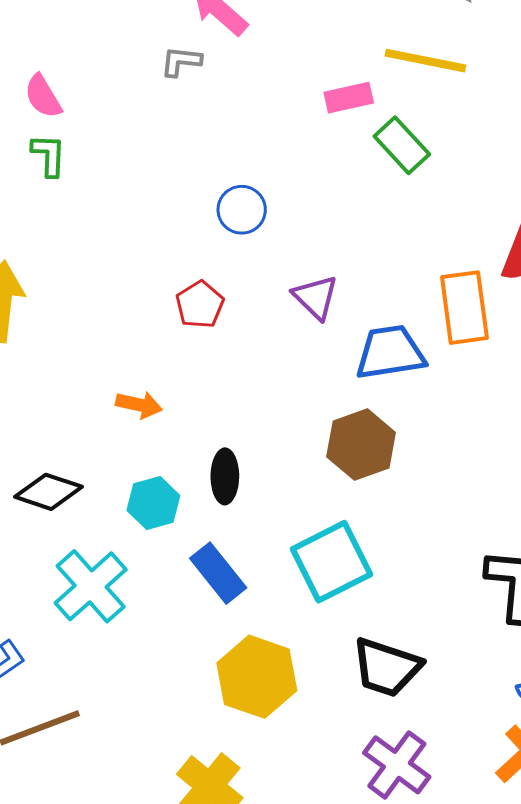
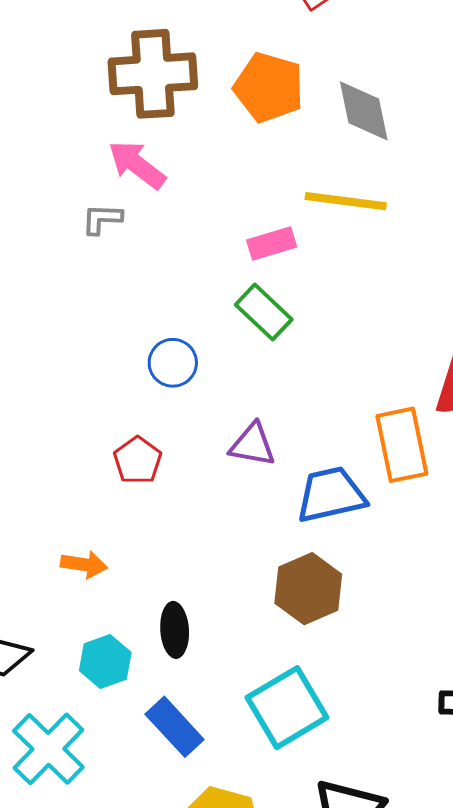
green rectangle: (402, 145) -> (264, 312), moved
purple triangle: (315, 297) -> (252, 445), turned -30

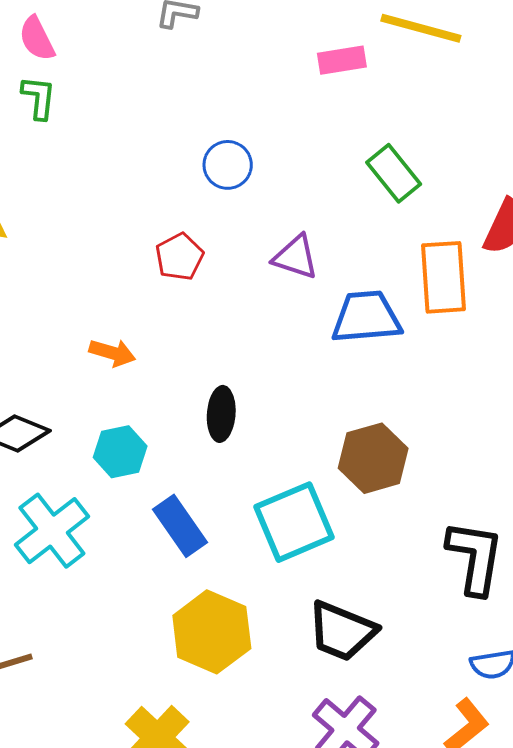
green rectangle: (264, 312) -> (394, 173), moved
brown hexagon: (308, 589) -> (373, 458), moved
black ellipse: (175, 630) -> (221, 414), moved

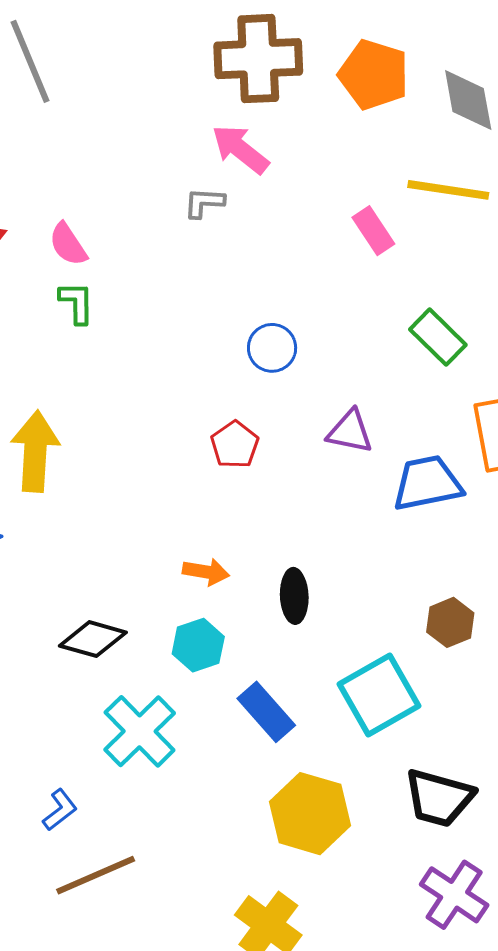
pink rectangle: (342, 60) -> (373, 231), turned 72
orange arrow: (112, 353) -> (206, 572), moved
brown hexagon: (373, 458) -> (450, 622), size x0.7

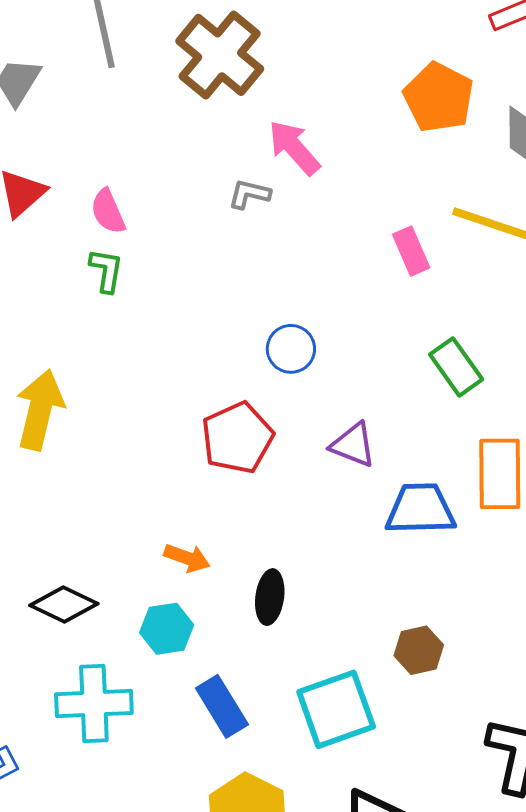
brown cross: (258, 59) -> (220, 55), moved, turned 32
red pentagon: (235, 445) -> (237, 438), size x1.5
cyan cross: (140, 731) -> (94, 704), turned 32

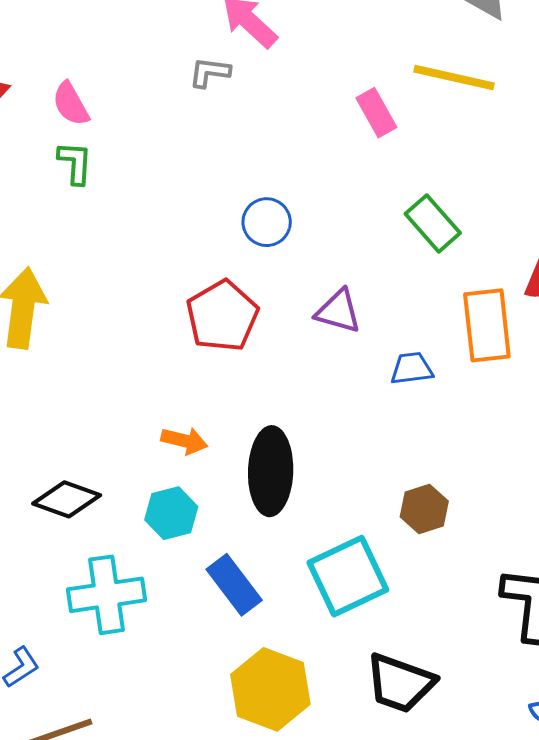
blue trapezoid: (420, 509) -> (412, 368), size x0.6
black ellipse: (270, 597) -> (271, 471), size x1.6

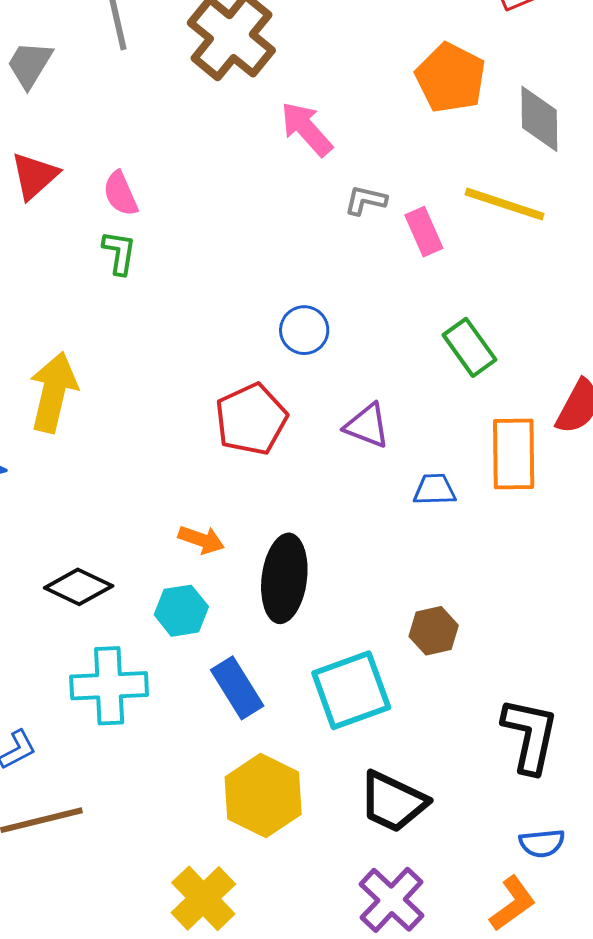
gray L-shape: (210, 72) -> (366, 200), moved

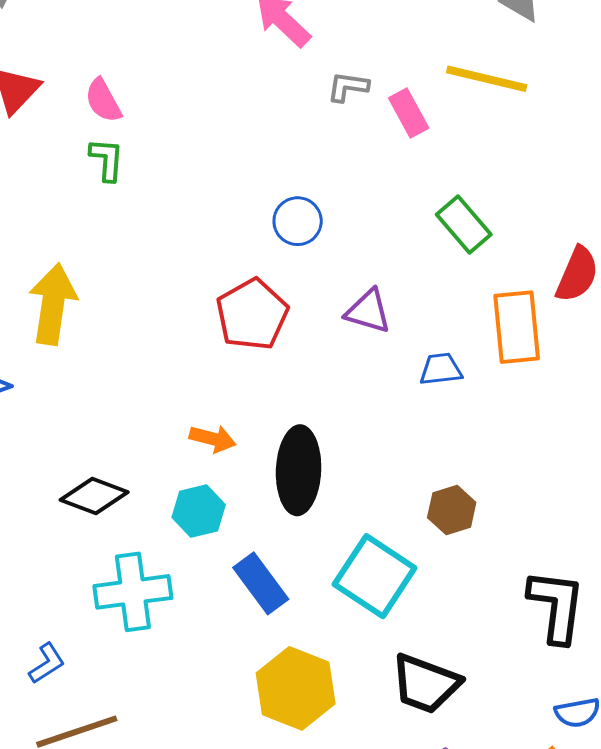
cyan square: (351, 690) -> (375, 576), turned -32

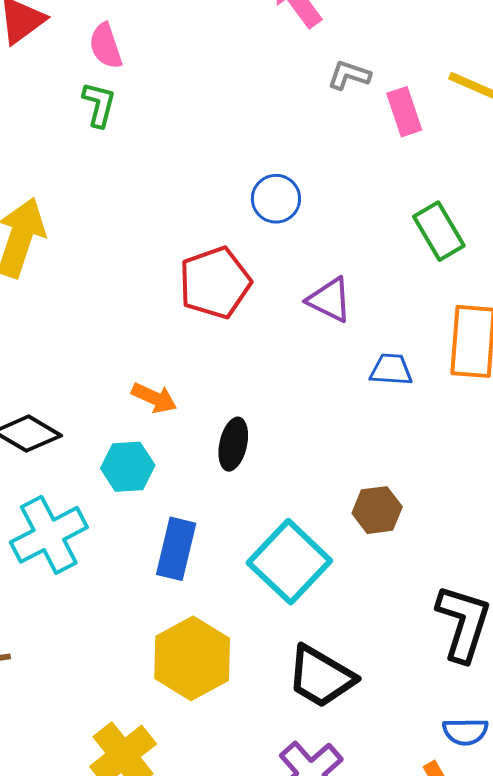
black ellipse: (299, 470) -> (233, 444), size x0.6
blue rectangle: (261, 583) -> (176, 549), turned 40
cyan cross: (133, 592) -> (49, 535), turned -30

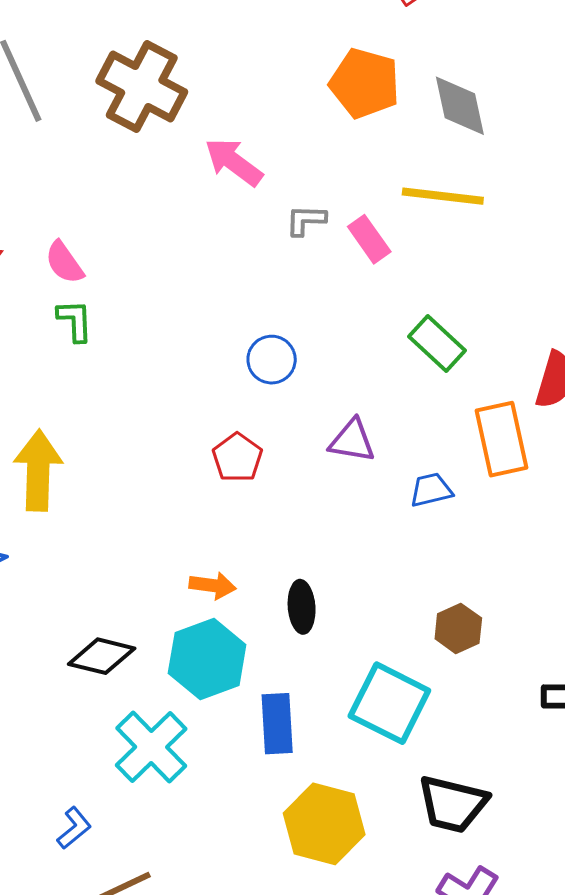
red pentagon: (215, 283) -> (237, 458), size x0.7
cyan hexagon: (128, 467) -> (207, 659), size x1.5

